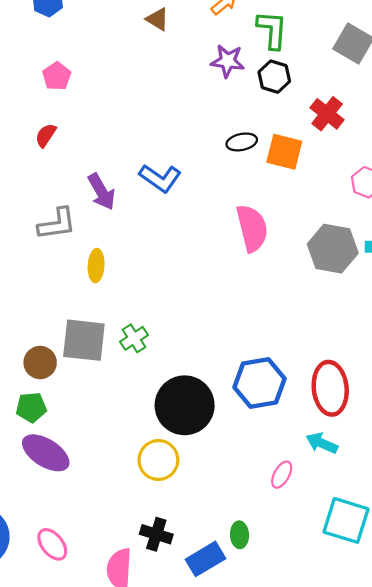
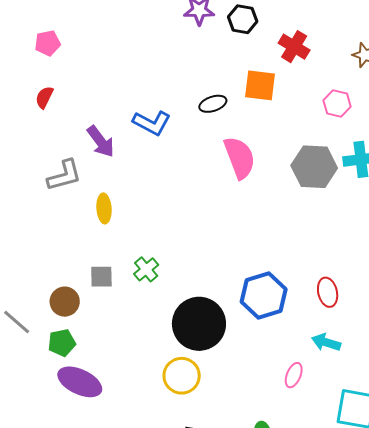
pink pentagon: (57, 76) -> (48, 43), turned 30
black ellipse: (242, 142) -> (213, 104), moved
gray square: (84, 340) -> (101, 277), size x0.6
red ellipse: (330, 388) -> (328, 292), size x0.6

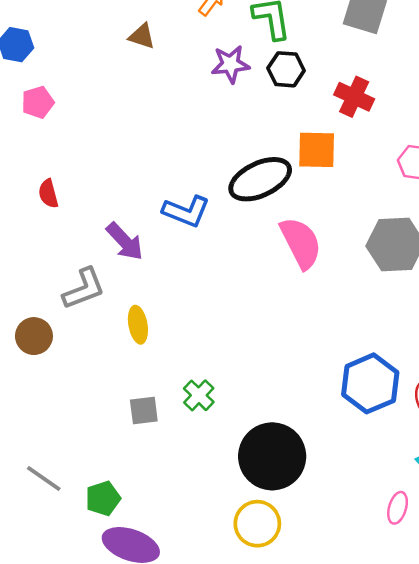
pink pentagon: (48, 43) -> (38, 102), moved
red semicircle: (44, 97) -> (48, 194), turned -35
black ellipse: (213, 104) -> (260, 179), size x1.8
blue hexagon: (264, 295) -> (370, 383), moved
brown circle: (65, 302) -> (34, 336), moved

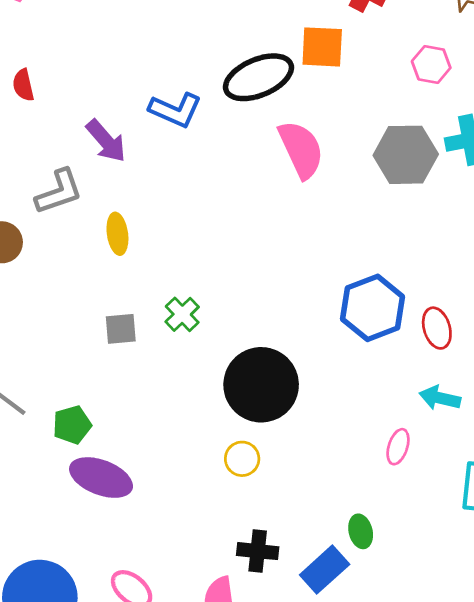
yellow circle: (257, 524) -> (242, 459), size x0.7

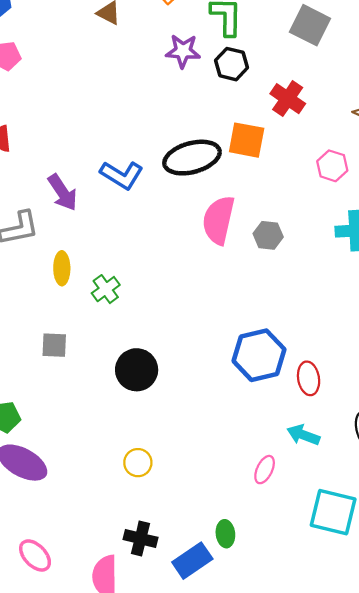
pink semicircle: (301, 149) -> (219, 220), turned -150
gray hexagon: (406, 155) -> (268, 235), moved, size x0.6
green cross: (182, 314) -> (106, 289), moved
black circle: (261, 385) -> (137, 370), moved, size x0.7

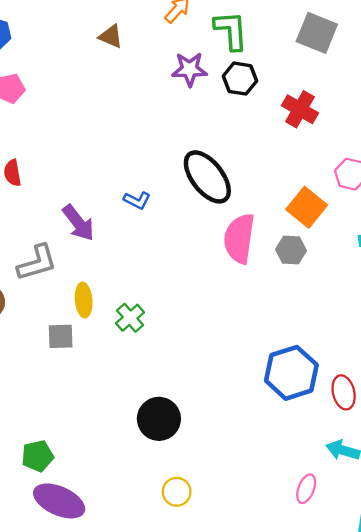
orange square: (247, 140) -> (307, 207), moved, turned 33
black ellipse: (192, 158) -> (207, 177), turned 72
blue L-shape: (122, 175) -> (137, 200), size x0.6
gray square: (54, 345) -> (61, 336), moved
black circle: (137, 370) -> (159, 419), moved

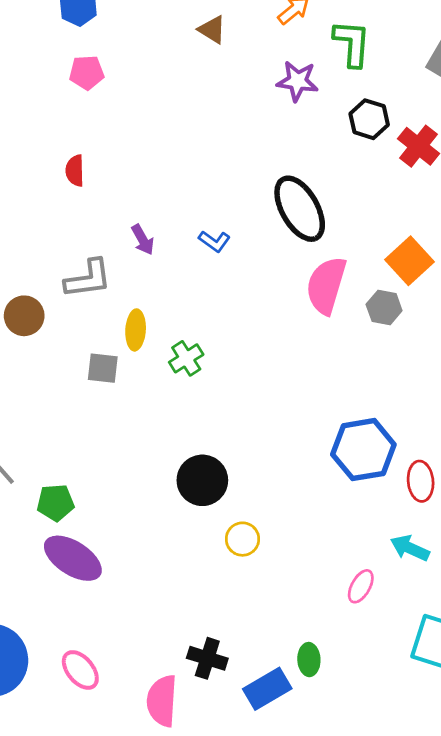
black hexagon: (240, 79) -> (369, 119), moved
blue L-shape: (137, 200) -> (214, 241), moved
purple arrow: (78, 223) -> (143, 240), size x0.7
yellow circle: (177, 492) -> (242, 539), moved

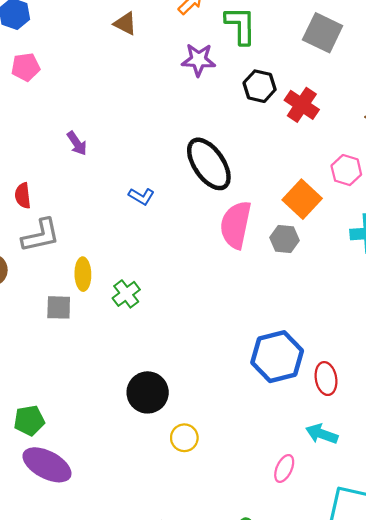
red semicircle: (75, 171) -> (23, 196), moved
purple arrow: (143, 240) -> (77, 143), moved

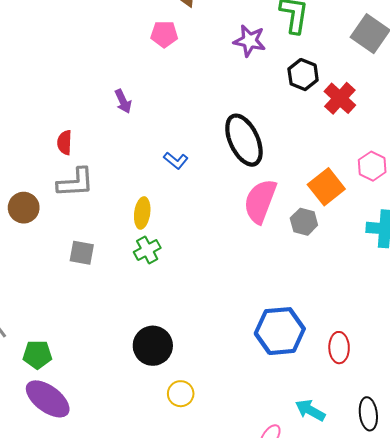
pink pentagon: (26, 67) -> (164, 34), moved
yellow ellipse: (83, 274) -> (142, 213), moved
red ellipse: (326, 379) -> (339, 348), moved

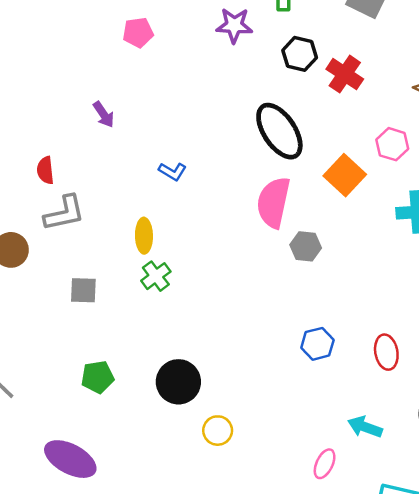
black ellipse: (244, 140) -> (279, 131), moved
gray hexagon: (304, 222) -> (306, 246), moved
blue hexagon: (280, 331) -> (317, 344), size x0.6
green pentagon: (37, 355) -> (98, 377), moved

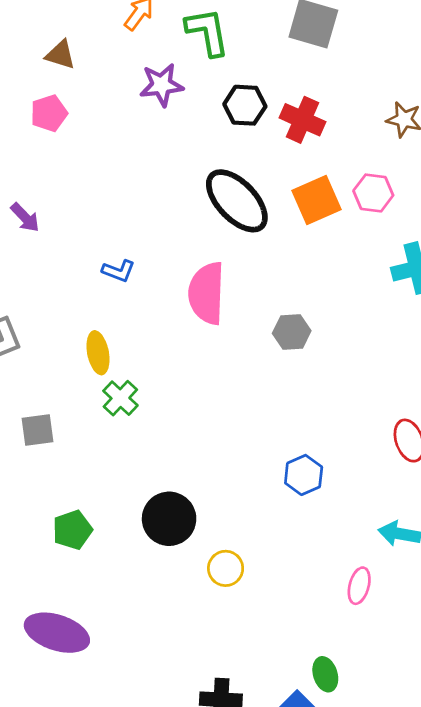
orange square: (345, 175) -> (316, 200), moved, turned 33
pink semicircle: (273, 202) -> (207, 293), moved
blue hexagon: (317, 344) -> (304, 475), moved

